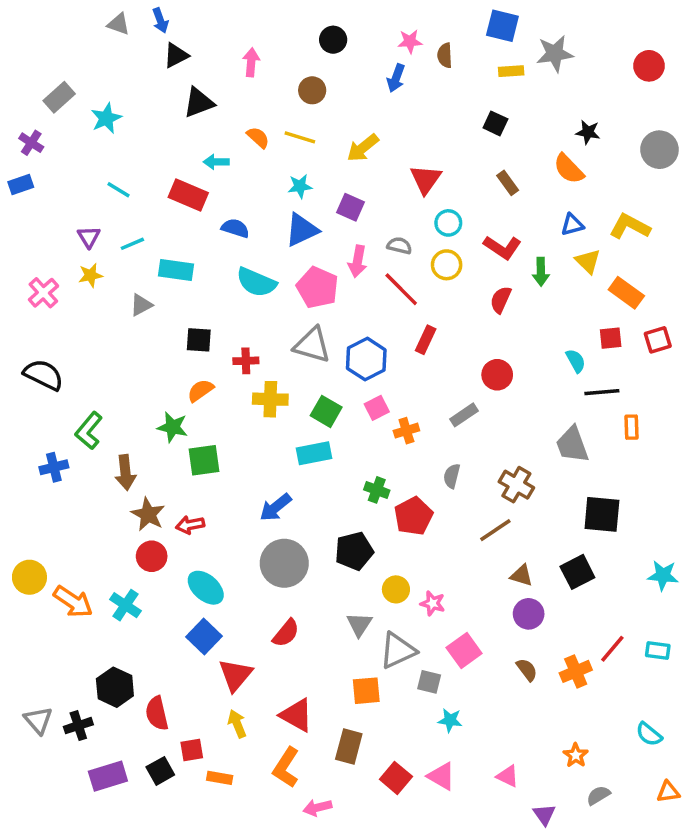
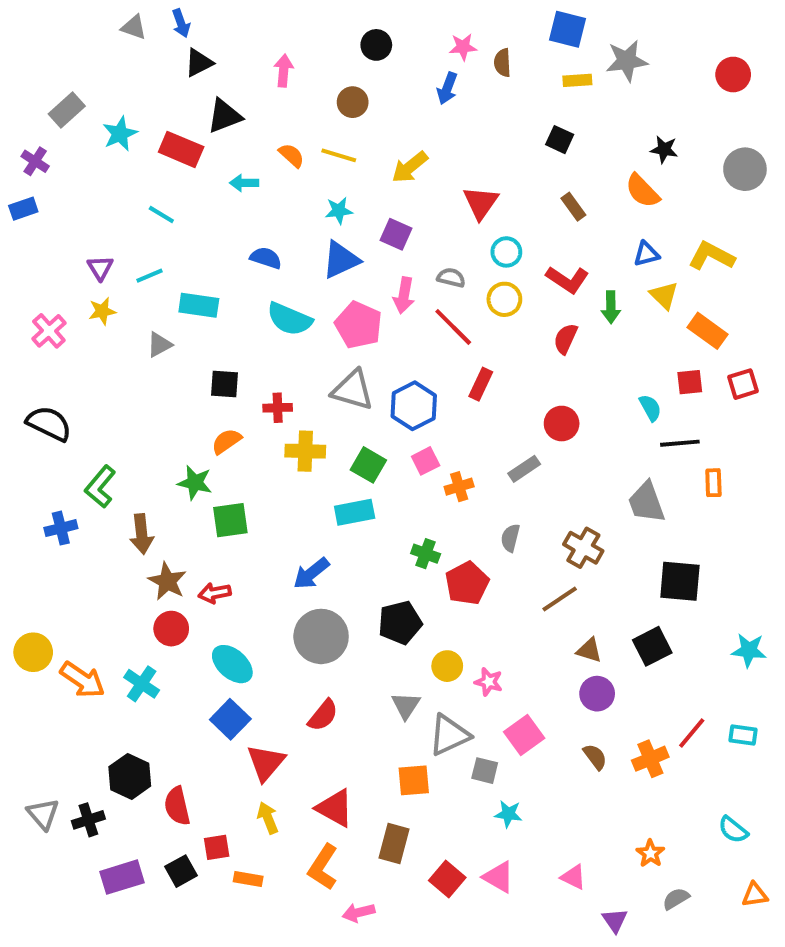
cyan line: (118, 190) -> (161, 215), moved
red rectangle: (188, 195) -> (181, 149), moved

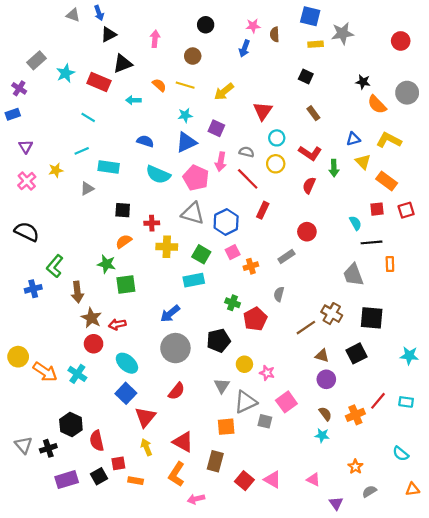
orange semicircle: (642, 191) -> (377, 105), moved
purple triangle: (100, 268) -> (26, 147), moved
brown cross: (583, 548) -> (332, 314), moved
cyan star: (508, 814) -> (322, 435), moved

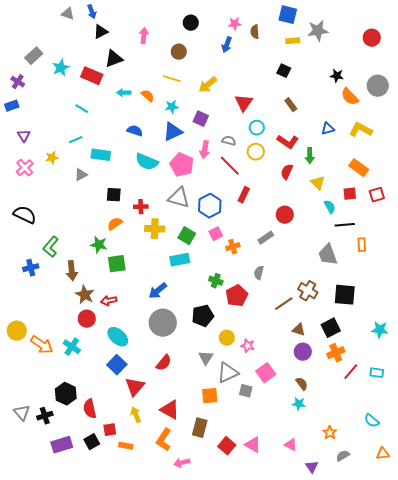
orange semicircle: (159, 85) -> (148, 96), moved
yellow triangle: (363, 162) -> (318, 183), moved
orange cross: (355, 415) -> (336, 353), moved

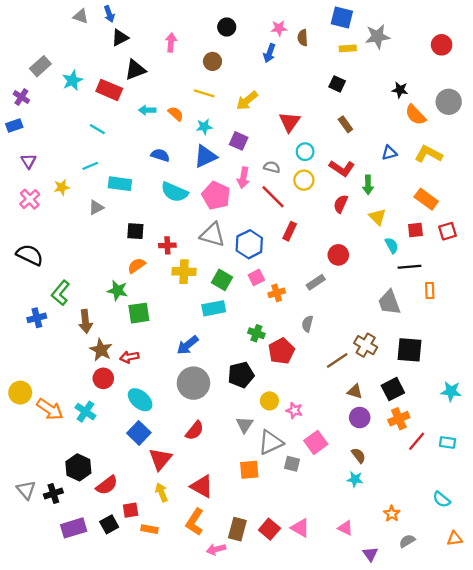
red semicircle: (90, 409) -> (107, 485), turned -114
brown rectangle: (200, 428) -> (237, 529), moved

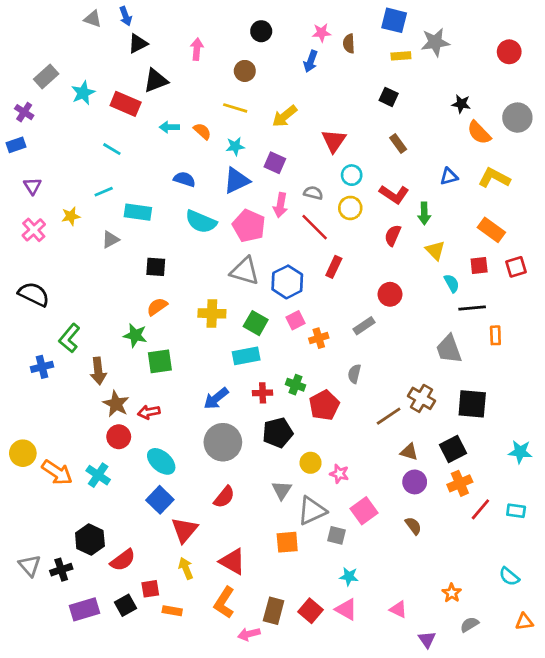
red cross: (167, 245) -> (263, 393), moved
cyan star: (355, 479) -> (349, 576), moved

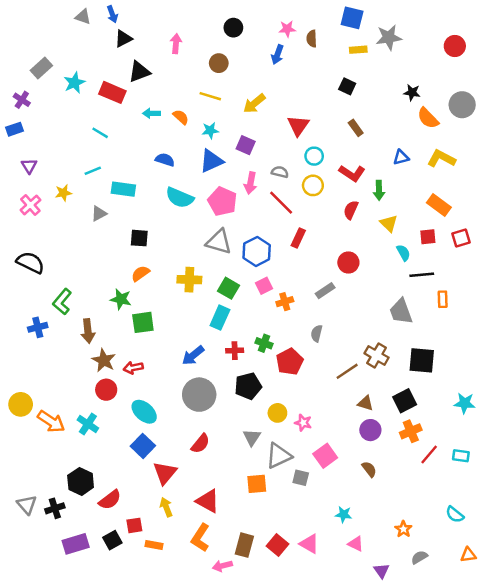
cyan rectangle: (246, 356) -> (220, 318), turned -55
cyan star: (349, 576) -> (344, 514), moved

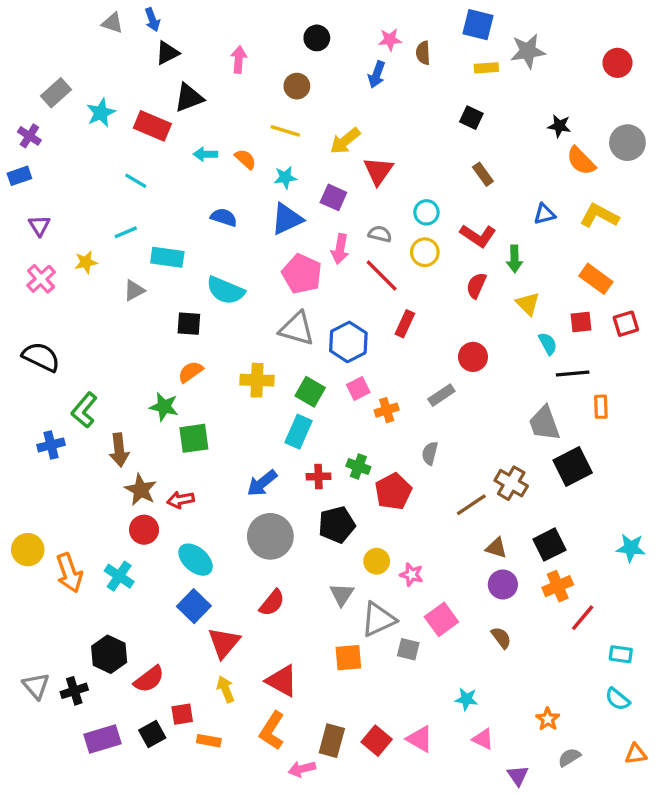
red triangle: (298, 126) -> (378, 171), moved
cyan semicircle: (180, 198) -> (225, 290), moved
black square: (422, 360) -> (573, 467), moved, turned -32
orange arrow: (51, 421) -> (69, 573), turned 36
cyan rectangle: (461, 456) -> (621, 654), moved

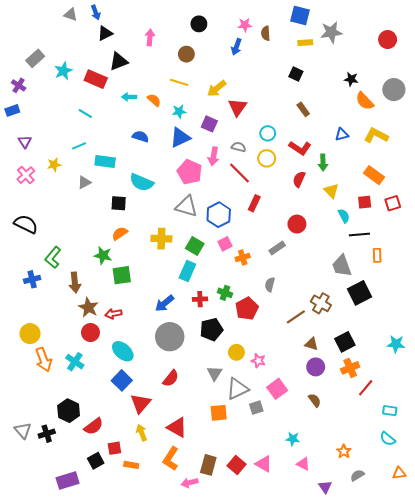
yellow circle: (28, 550) -> (30, 334), moved
gray square: (408, 649) -> (256, 408), turned -32
purple rectangle: (103, 739) -> (68, 481), moved

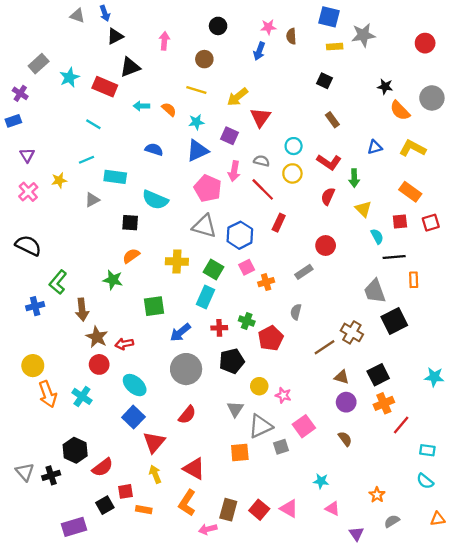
green square: (122, 275) -> (154, 306), moved

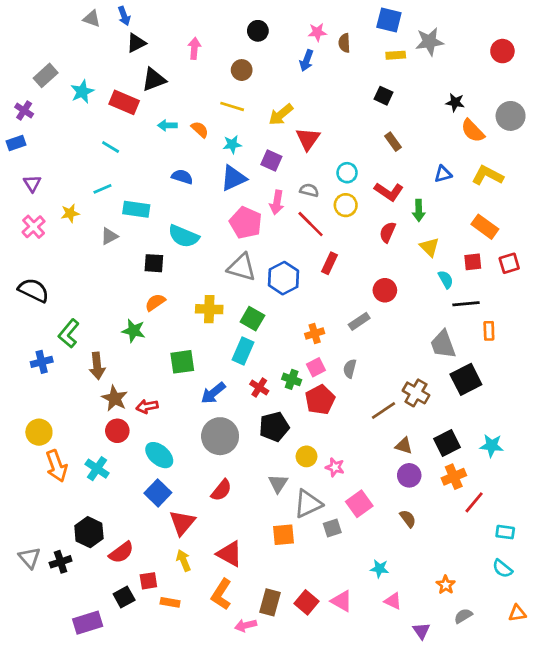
pink square: (247, 267) -> (316, 367), moved
red cross: (219, 328) -> (259, 388), turned 35
cyan star: (434, 377) -> (492, 446), moved

